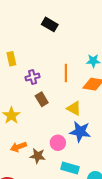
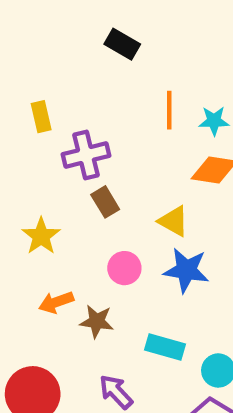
orange line: (66, 73) -> (169, 110), moved
purple cross: (33, 77) -> (86, 155), size x1.5
pink circle: (58, 143) -> (124, 268), moved

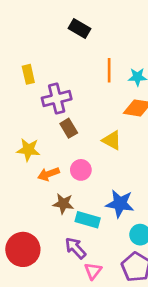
yellow star: (41, 236) -> (28, 150), turned -30
blue star: (186, 270) -> (120, 204), moved
orange arrow: (56, 302) -> (49, 174), moved
cyan rectangle: (165, 347) -> (88, 220), moved

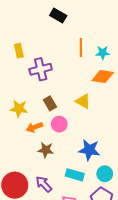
brown rectangle: (69, 128) -> (50, 103), moved
cyan rectangle: (88, 220) -> (75, 175), moved
purple arrow: (75, 248) -> (44, 184), moved

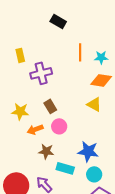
yellow triangle: (83, 101) -> (94, 104), moved
cyan circle: (105, 174) -> (94, 174), moved
cyan rectangle: (75, 175) -> (65, 168), moved

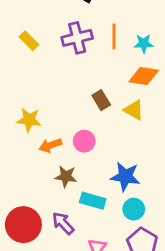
yellow rectangle: (20, 55) -> (29, 41), turned -32
purple cross: (41, 73) -> (77, 38), moved
brown rectangle: (50, 106) -> (101, 100), moved

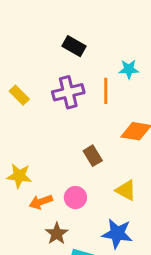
cyan star: (144, 43) -> (129, 69), moved
yellow triangle: (134, 110) -> (126, 190), moved
brown star: (66, 177) -> (57, 234), turned 30

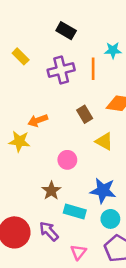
yellow rectangle: (19, 95) -> (21, 56), moved
brown rectangle: (93, 156) -> (85, 114), moved
yellow triangle: (126, 190) -> (104, 141), moved
orange arrow: (41, 202) -> (38, 120), moved

